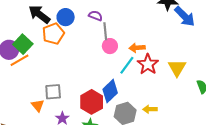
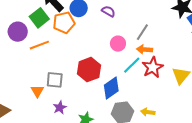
gray line: (105, 31) -> (142, 32), moved, turned 30
green square: (23, 44) -> (39, 18), moved
orange line: (20, 60) -> (39, 45), moved
red hexagon: (92, 102) -> (89, 70), moved

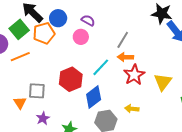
pink circle: (118, 44) -> (81, 37), moved
cyan line: (132, 65) -> (101, 67), moved
yellow arrow: (148, 112) -> (132, 109), moved

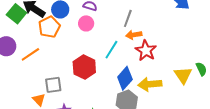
green square: (19, 29) -> (16, 14), moved
yellow triangle: (163, 82) -> (183, 75), moved
blue diamond: (94, 97) -> (125, 78), moved
yellow arrow: (132, 109) -> (150, 84), size x1.6

